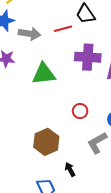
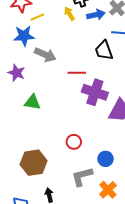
red line: (63, 29) -> (77, 73), moved
green triangle: (44, 74) -> (32, 102), moved, size x0.7

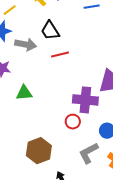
black trapezoid: (104, 50) -> (50, 31), moved
purple cross: (95, 92) -> (85, 100), moved

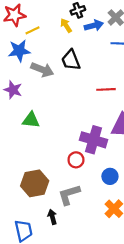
red line: (60, 55) -> (106, 89), moved
gray L-shape: (88, 153) -> (69, 195), moved

